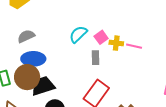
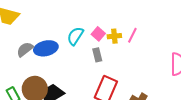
pink line: (134, 46) -> (132, 35), turned -63
blue ellipse: (33, 59) -> (46, 48), moved

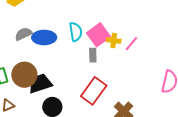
pink square: (98, 34) -> (98, 35), size x1.6
cyan semicircle: (75, 36) -> (76, 32), turned 126

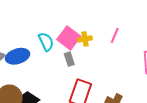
pink line: (131, 44) -> (115, 35), moved

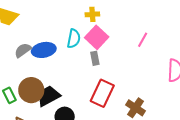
yellow cross: (85, 39) -> (92, 14), moved
cyan semicircle: (46, 42) -> (74, 39), turned 30

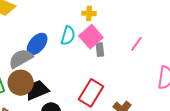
gray semicircle: (23, 50) -> (21, 59), moved, size x1.4
blue ellipse: (44, 50) -> (37, 44), turned -45
gray rectangle: (95, 58) -> (100, 50), moved

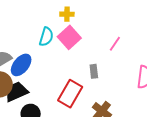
blue ellipse: (37, 44) -> (21, 65), moved
gray rectangle: (100, 50) -> (94, 71), moved

